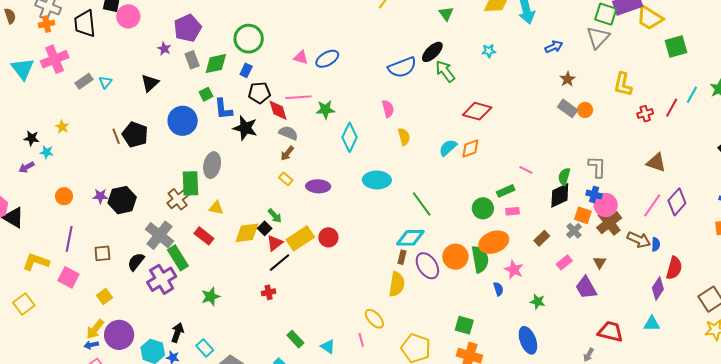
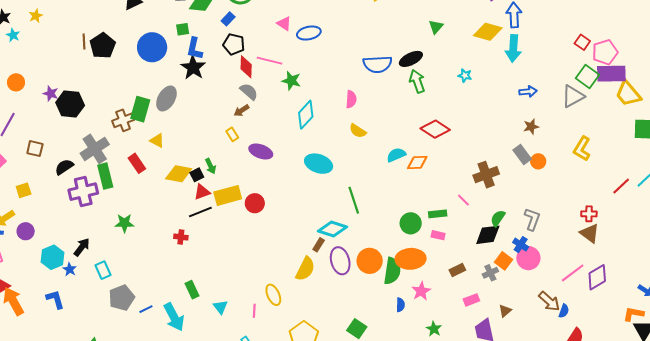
red cross: (645, 114) -> (589, 214), moved
black star: (245, 128) -> (193, 68), moved
yellow semicircle: (404, 137) -> (358, 131), turned 120
brown cross: (609, 223) -> (486, 175), moved
purple circle: (119, 335) -> (26, 231), size x0.6

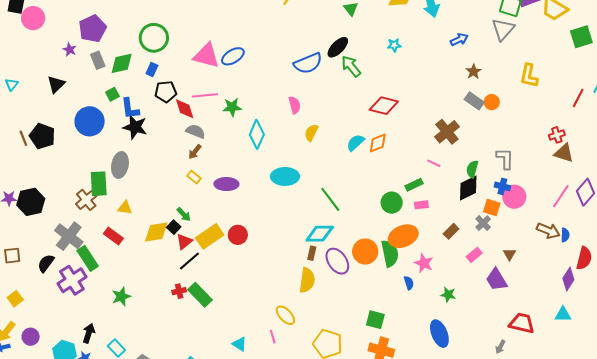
pink triangle: (284, 24) -> (206, 56), size x1.8
yellow semicircle: (358, 131) -> (311, 133), turned 102
green rectangle: (192, 290) -> (200, 295), moved, size x1.4

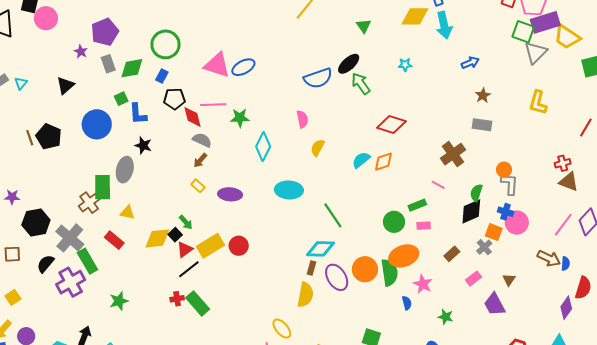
gray triangle: (503, 29) -> (536, 53), moved
gray rectangle: (474, 101) -> (482, 125), turned -30
orange circle: (492, 102) -> (504, 170), moved
black star: (135, 127) -> (143, 145), moved, size x0.7
black hexagon: (31, 202) -> (36, 222), moved

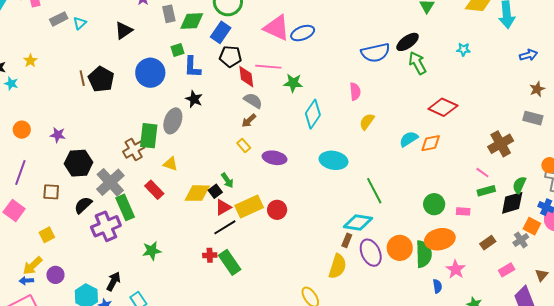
blue rectangle: (162, 76) -> (221, 32), size x1.5
green rectangle: (417, 205) -> (486, 191), moved

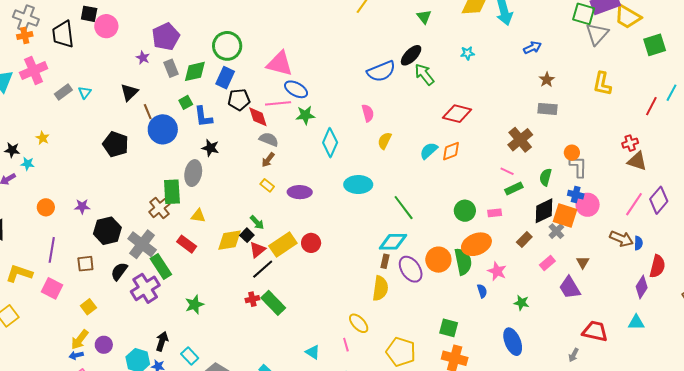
blue ellipse: (303, 33) -> (296, 89), moved, turned 60
brown line: (82, 78) -> (148, 112), moved
black diamond: (512, 203) -> (544, 211), moved
orange square: (532, 226) -> (565, 216), size x1.4

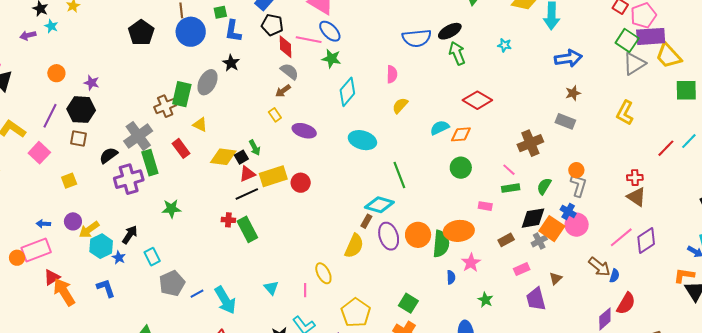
blue arrow: (532, 48) -> (568, 58), size x1.5
green circle: (465, 211) -> (461, 168), moved
black hexagon: (107, 231) -> (81, 110), moved
yellow arrow: (80, 340) -> (89, 230), moved

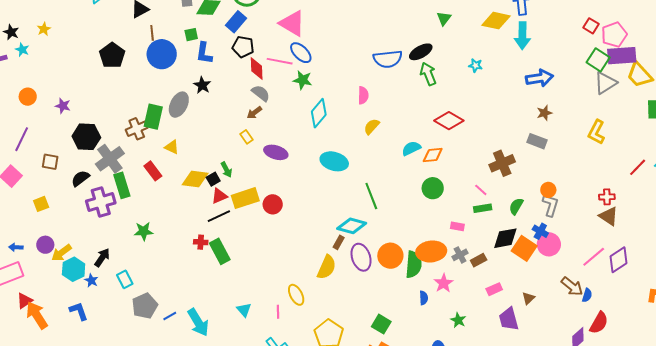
black hexagon: (81, 110) -> (86, 137), moved
gray cross: (539, 241) -> (460, 255), moved

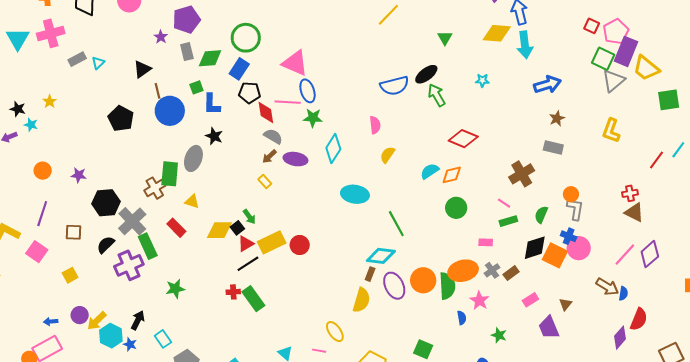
blue ellipse: (301, 53) -> (308, 91), turned 35
purple rectangle: (622, 56) -> (626, 51), turned -56
purple ellipse: (276, 152) -> (295, 159), moved
pink line: (278, 312) -> (319, 351), turned -72

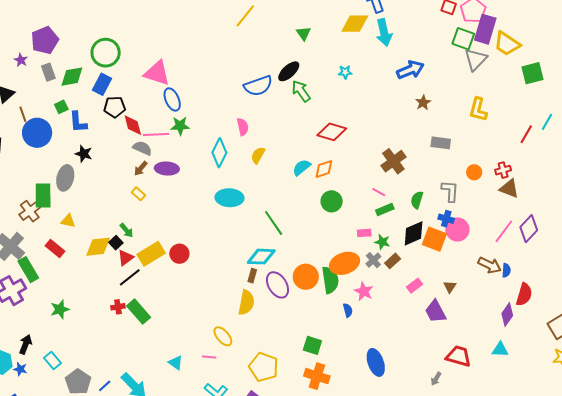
pink line: (288, 102) -> (156, 135), moved
gray rectangle: (553, 147) -> (441, 143), moved
cyan diamond: (333, 149) -> (219, 153), moved
orange circle: (571, 194) -> (474, 172), moved
green star: (499, 335) -> (382, 242), moved

